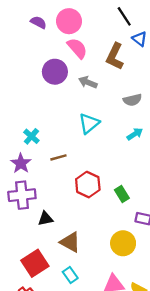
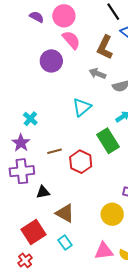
gray arrow: (88, 82) -> (98, 74), moved
brown line: (58, 157) -> (54, 151), moved
green rectangle: (122, 194) -> (108, 141), moved, size x1.6

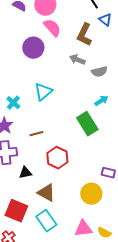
cyan triangle: (82, 107) -> (43, 92), moved
red hexagon: (81, 162) -> (57, 158), moved
red square: (33, 232) -> (16, 211), turned -35
cyan rectangle: (65, 243) -> (46, 221), size x1.5

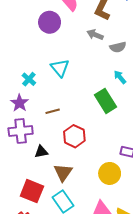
cyan triangle: (43, 92) -> (60, 68), turned -30
cyan arrow: (101, 101) -> (120, 77), turned -96
brown triangle: (46, 193) -> (63, 172), turned 36

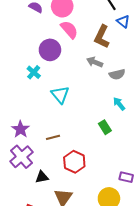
cyan cross: (29, 79) -> (34, 72), moved
green rectangle: (105, 101) -> (105, 127), size x0.6
purple cross: (21, 131) -> (21, 157), turned -35

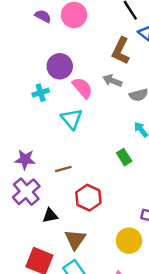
pink semicircle: (69, 30) -> (82, 88), moved
cyan cross: (34, 72) -> (41, 93), turned 32
purple star: (20, 129) -> (25, 159), turned -30

